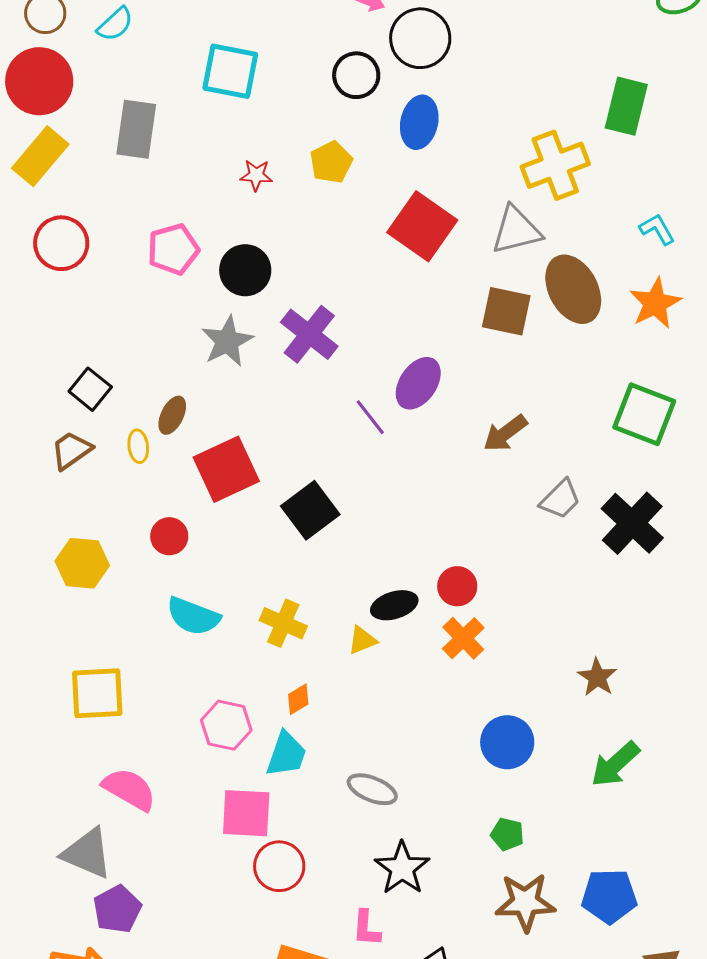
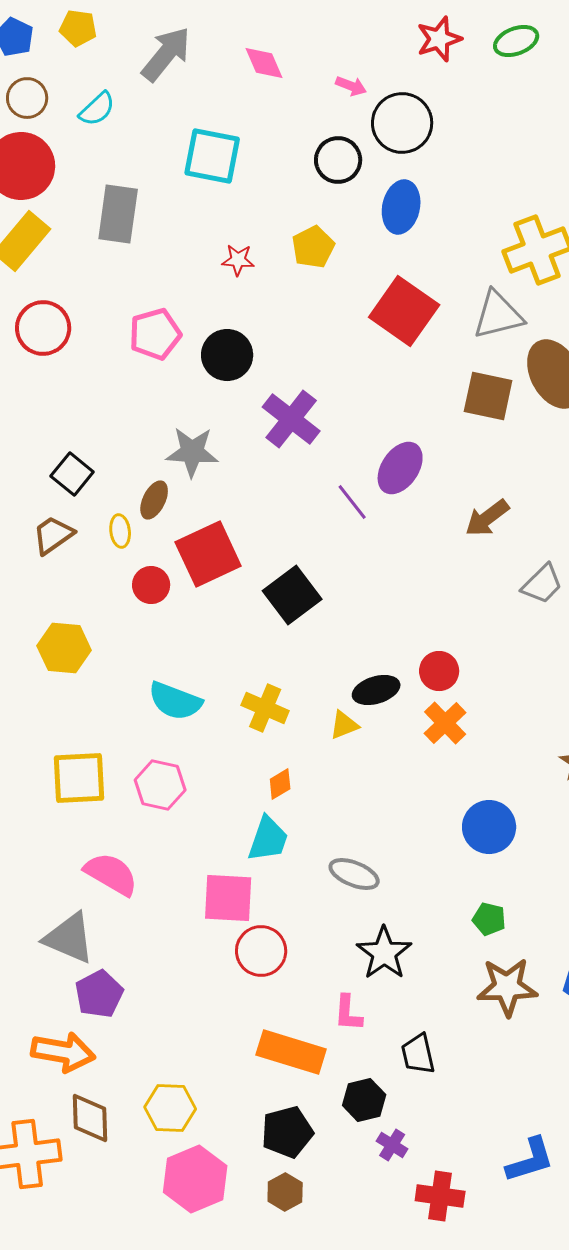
gray star: (227, 341) -> (192, 452), moved, turned 30
red circle: (169, 536) -> (151, 585), moved
pink hexagon: (226, 725) -> (160, 785), moved

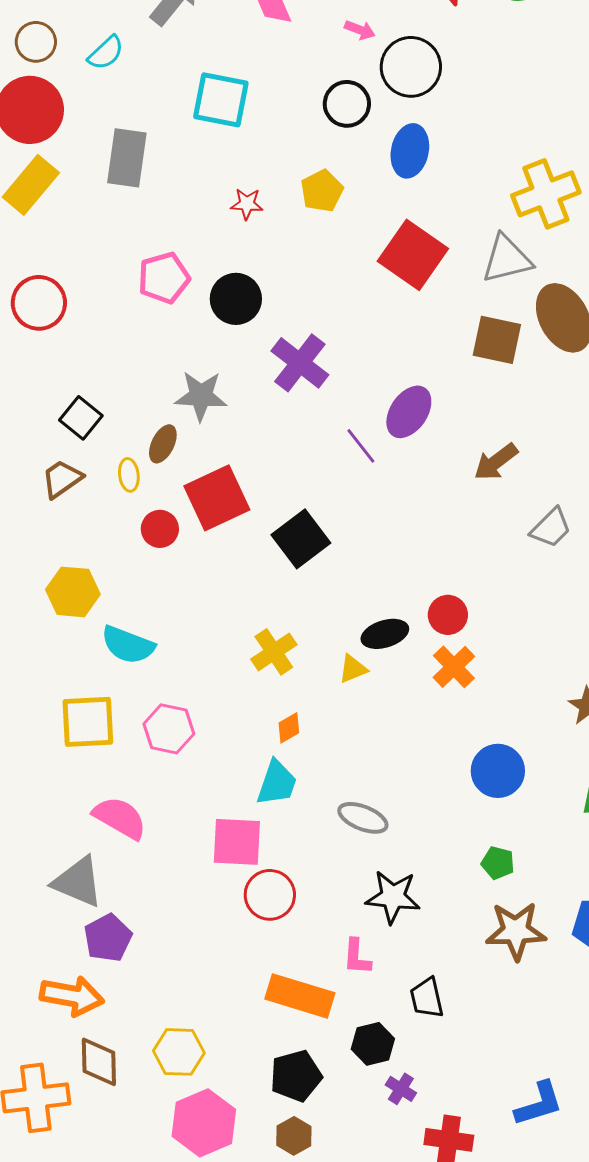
red circle: (43, 328) -> (39, 303), moved
cyan semicircle: (175, 701) -> (128, 645), moved
yellow cross: (265, 708) -> (274, 652), turned 33
black star: (384, 953) -> (393, 897), turned -30

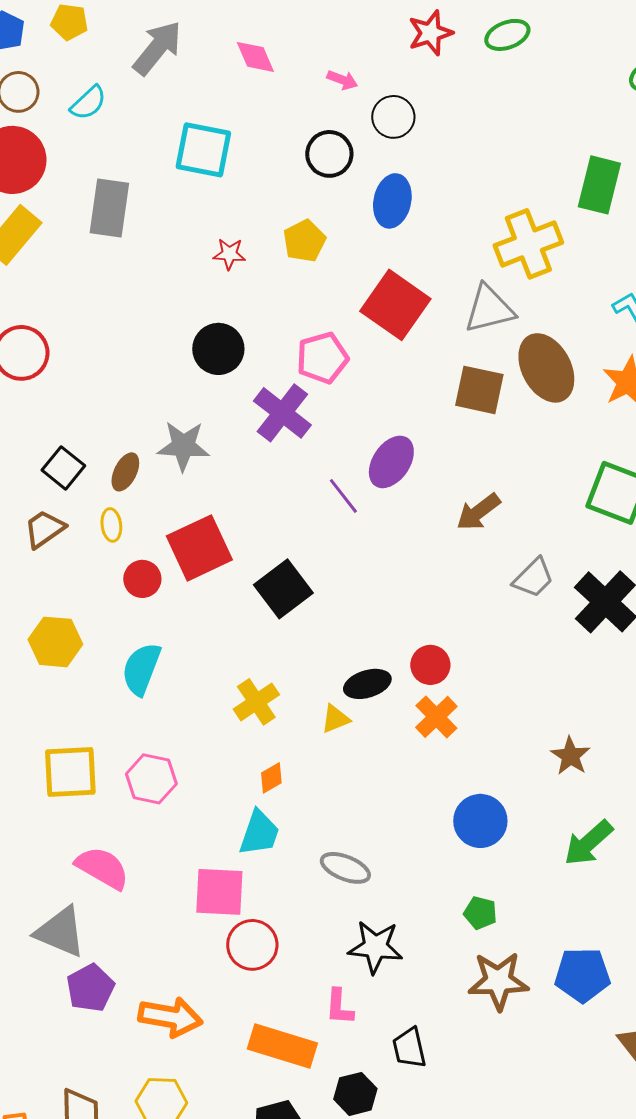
black circle: (411, 67) -> (393, 117), size x0.7
pink pentagon: (164, 278) -> (322, 358), moved
brown ellipse: (163, 444) -> (125, 472), moved
cyan semicircle: (128, 645) -> (141, 669), moved, turned 90
orange arrow: (72, 996) -> (170, 1017), moved

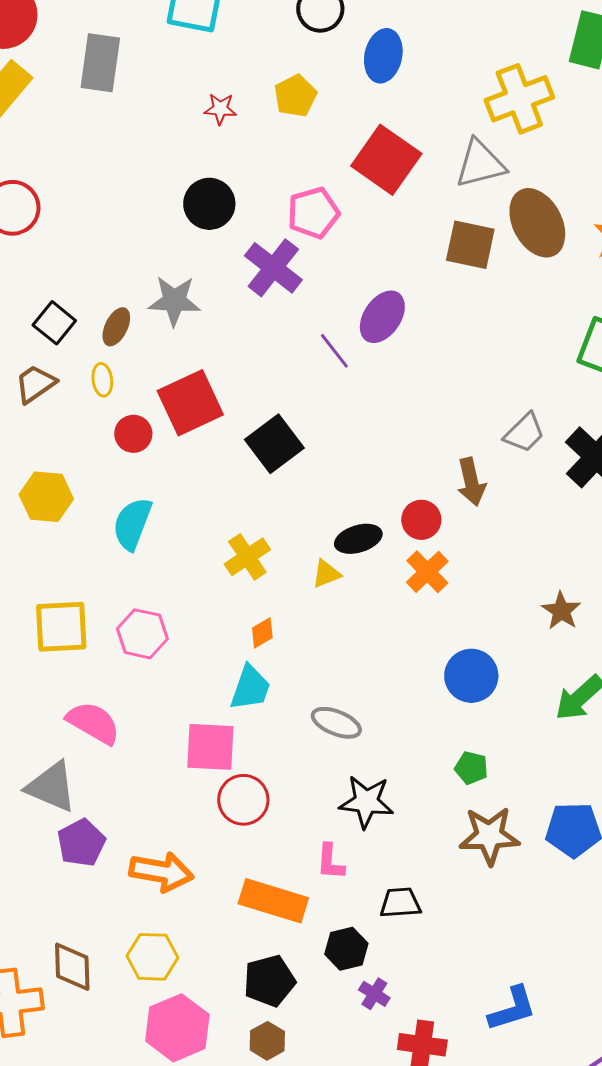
brown arrow: (478, 512) -> (471, 482), moved, turned -66
black trapezoid: (409, 1048) -> (400, 903), turned 99

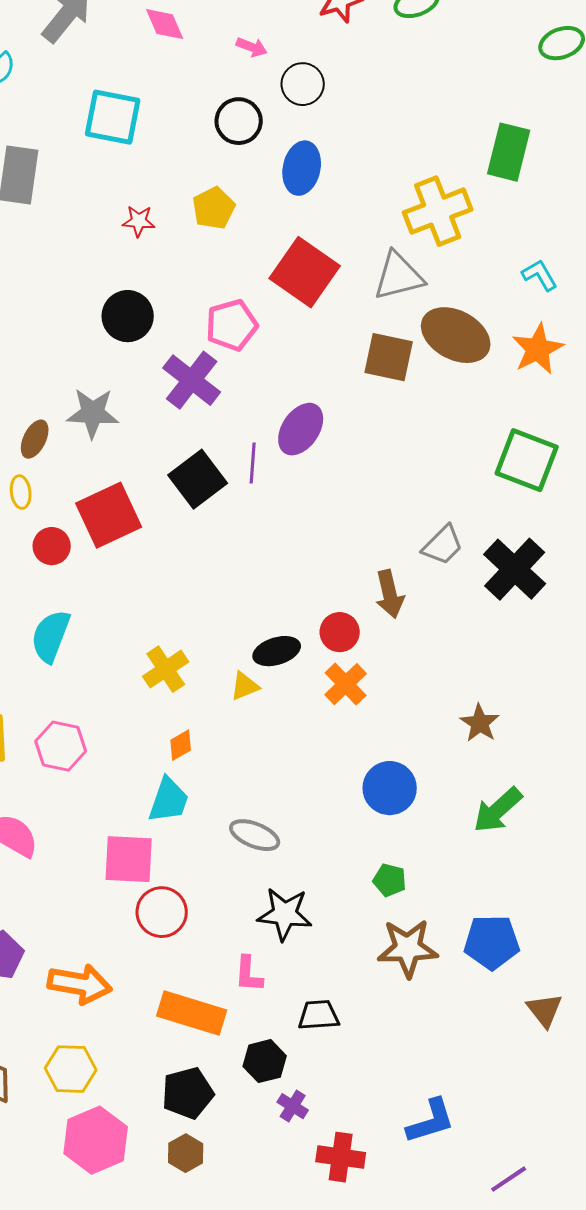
brown ellipse: (537, 223) -> (456, 335), turned -34
purple line: (334, 351) -> (253, 463), turned 42
black square: (274, 444) -> (198, 479), moved

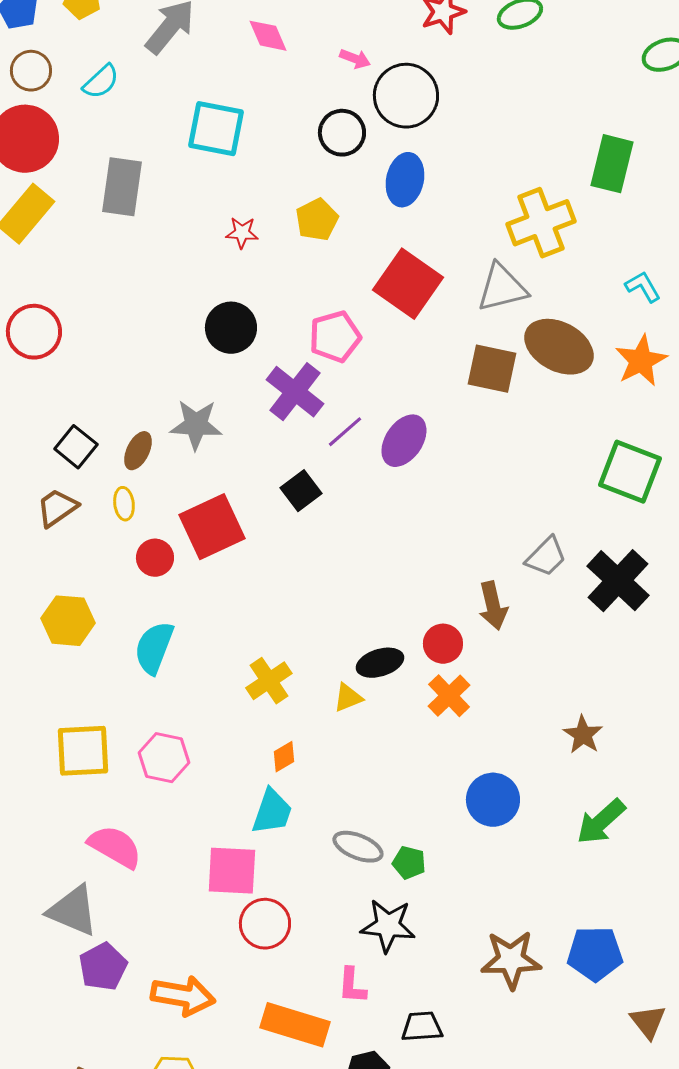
black circle: (303, 84) -> (406, 96), size x1.5
purple line: (253, 463) -> (345, 432), moved, turned 45
black square: (198, 479) -> (301, 491), size x0.7
green pentagon: (390, 880) -> (409, 863), moved

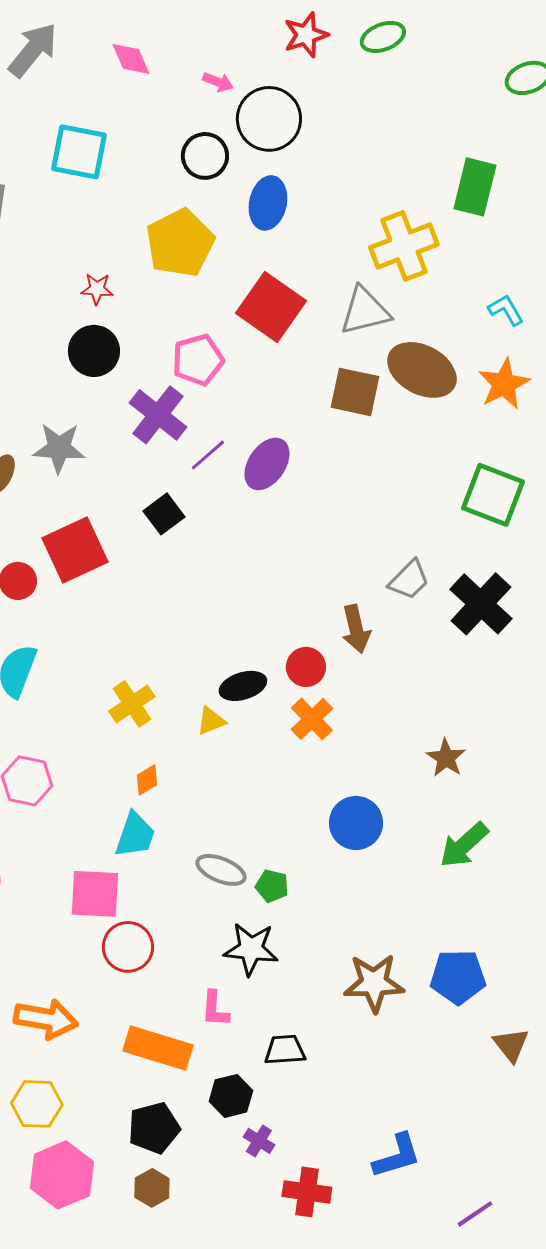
yellow pentagon: (317, 220) -> (180, 243), size x1.6
red star: (242, 233) -> (97, 289), moved

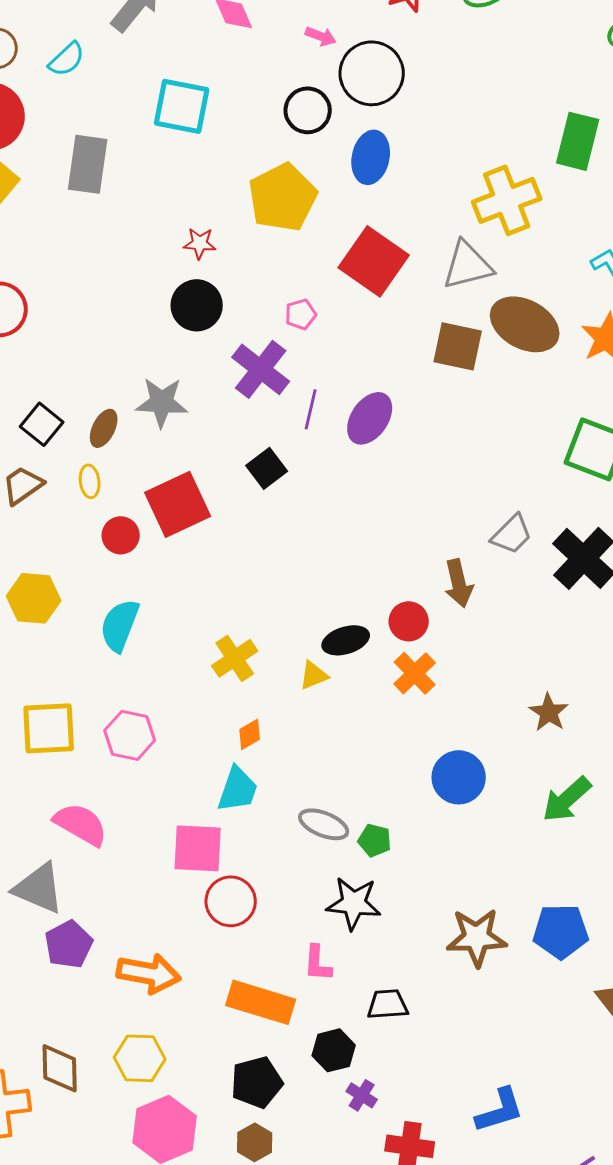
pink pentagon: (198, 360) -> (301, 314), size x0.6
purple line: (208, 455) -> (311, 409), turned -36

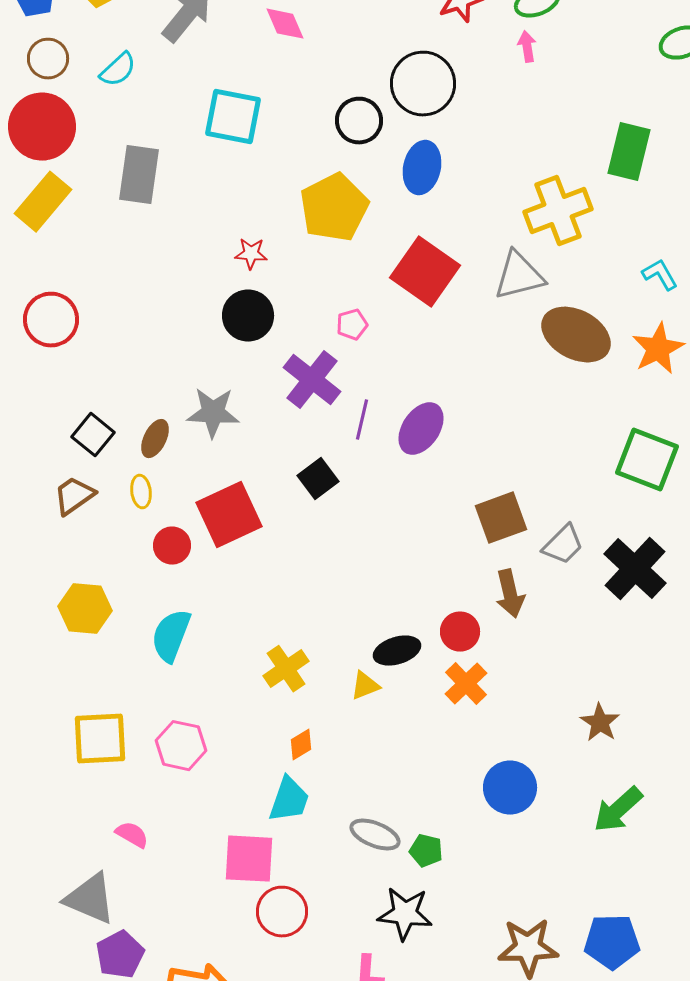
pink arrow: (321, 36) -> (527, 47), moved, turned -120
brown square: (458, 346) -> (501, 518), moved, turned -32
pink semicircle: (81, 824) -> (132, 835), size x0.6

